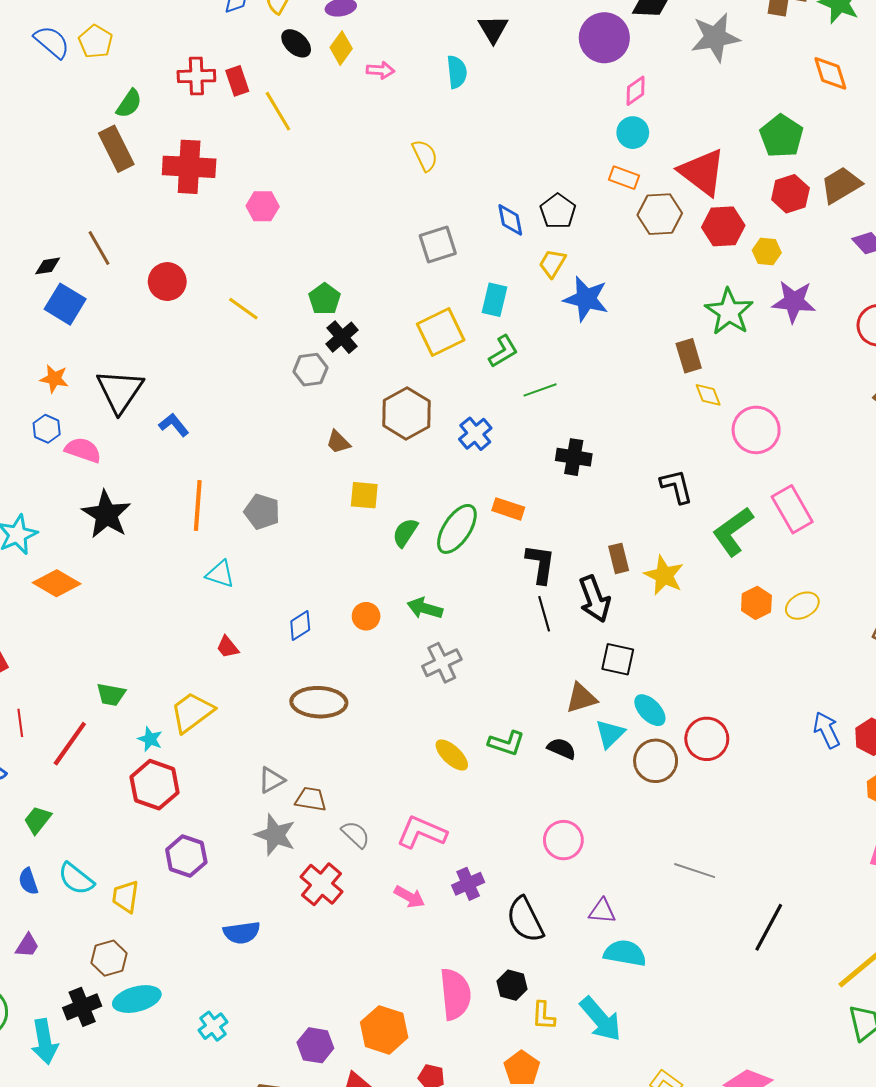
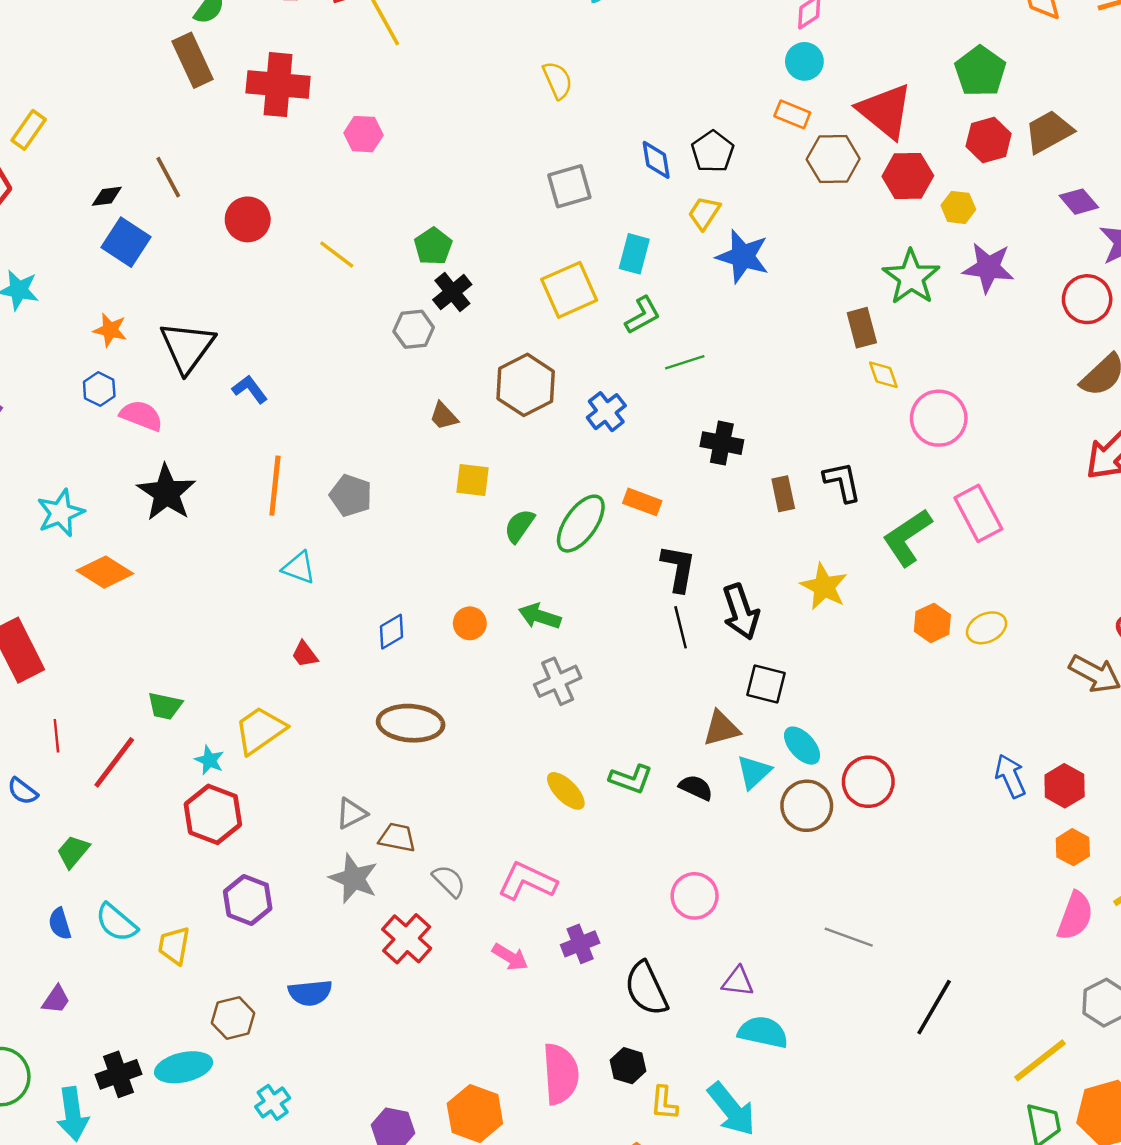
brown rectangle: (619, 558) -> (783, 494), moved
brown hexagon: (109, 958) -> (233, 1018), moved

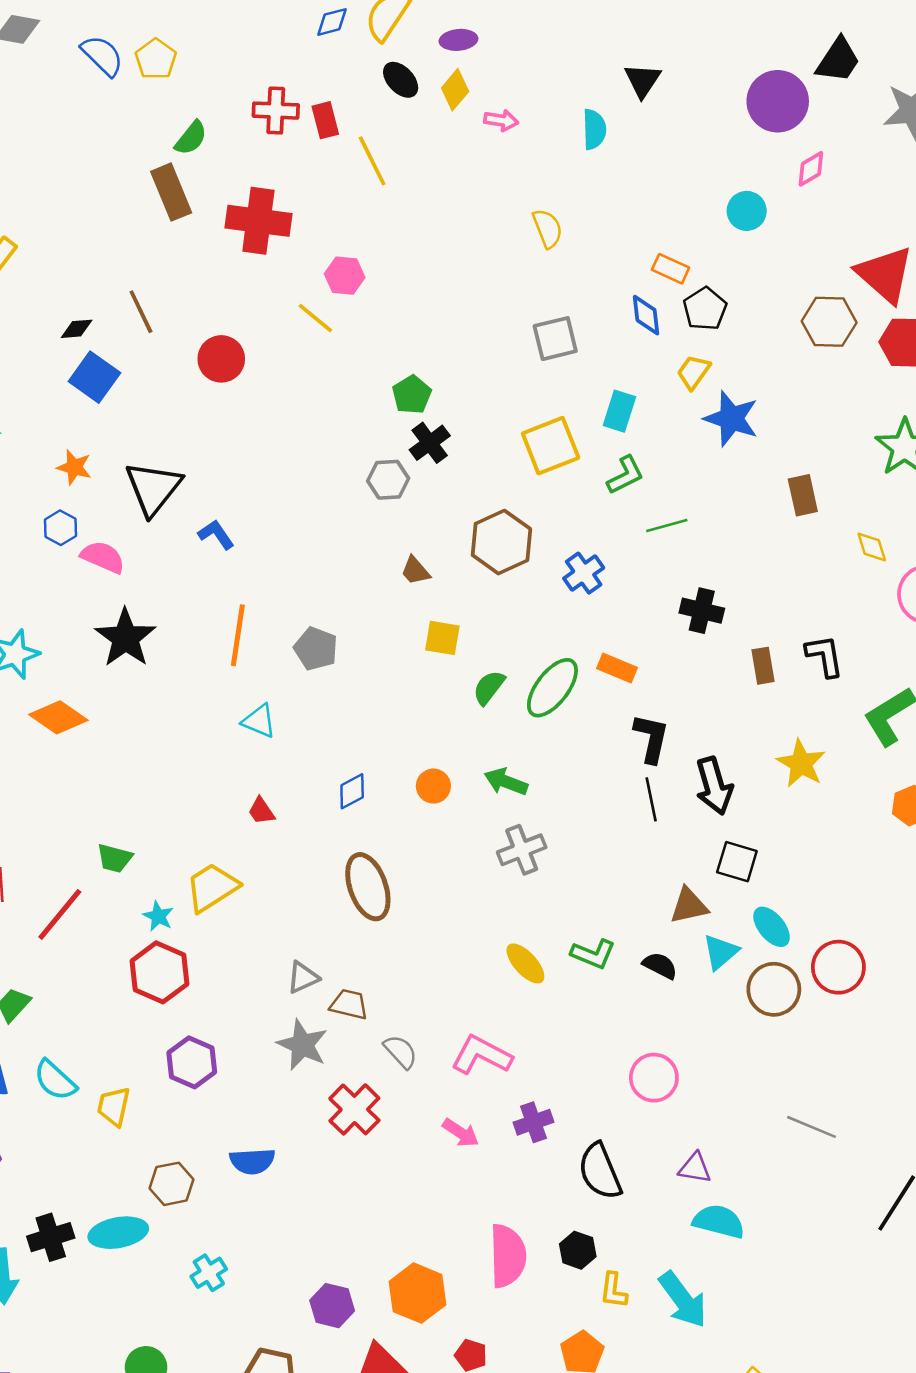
cyan circle: (804, 61) -> (747, 211), moved
orange rectangle: (792, 114) -> (671, 269), moved
yellow line: (337, 254) -> (315, 318), moved
brown rectangle: (862, 328) -> (803, 495), moved
brown ellipse: (411, 723) -> (368, 887), turned 64

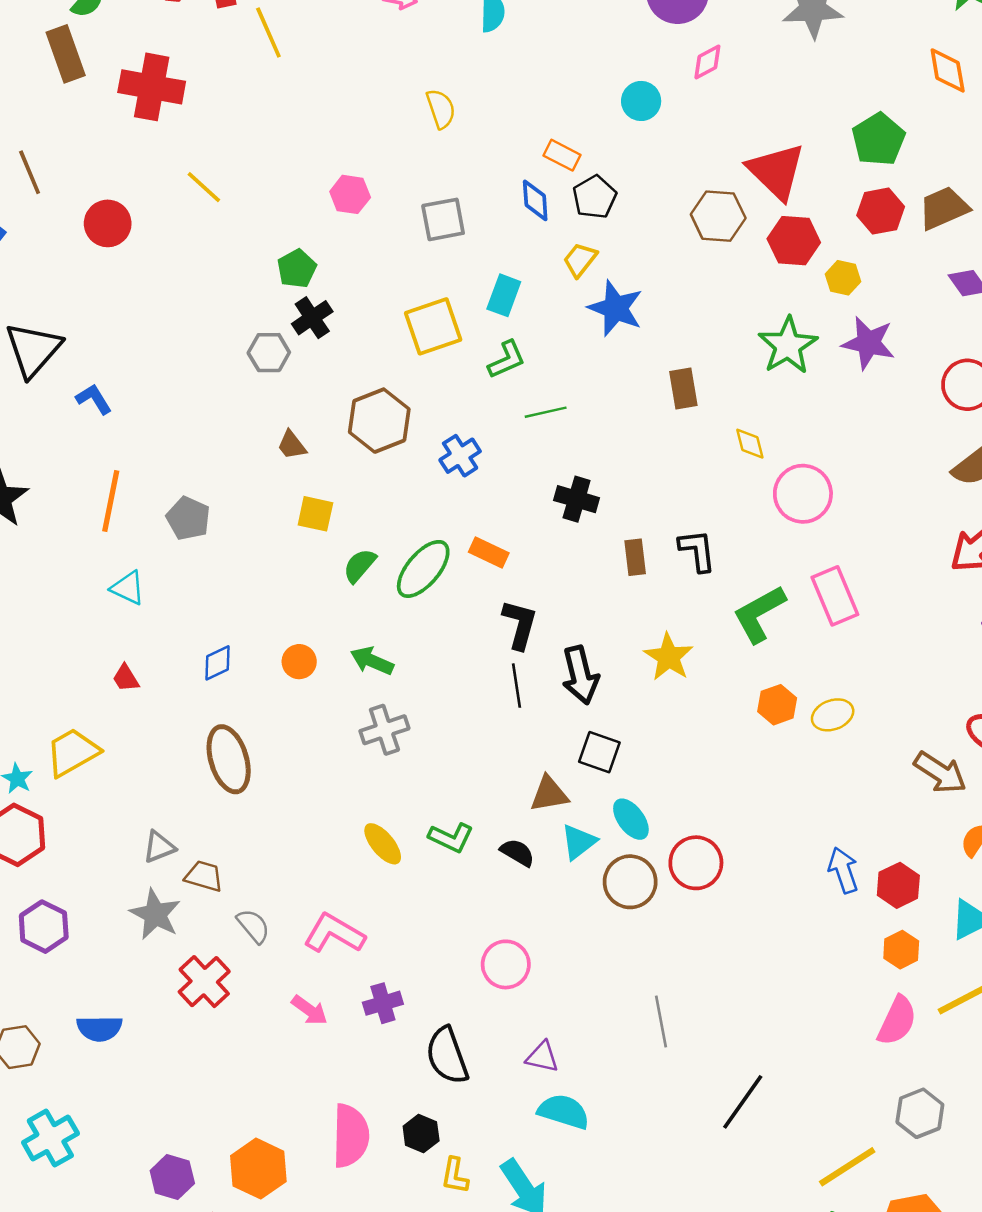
pink hexagon: (345, 276) -> (350, 194), moved
gray line: (811, 1127) -> (661, 1021), turned 54
cyan cross: (209, 1273) -> (50, 1138), size x1.5

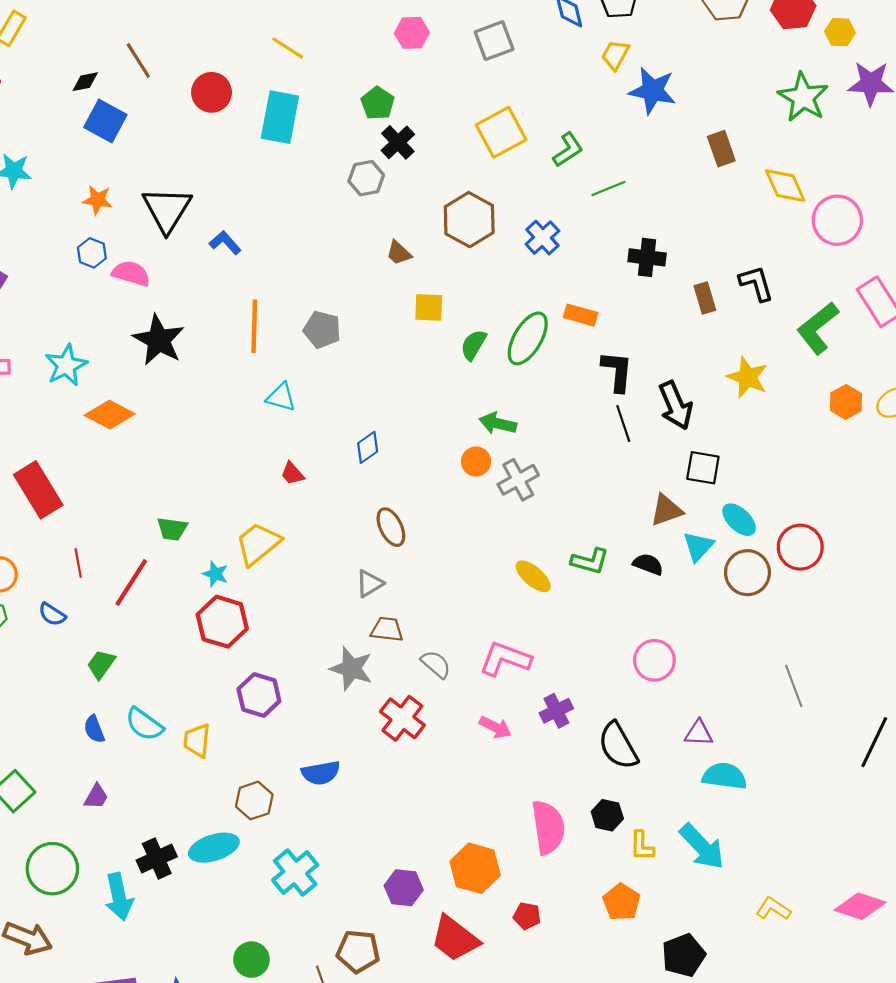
cyan rectangle: (504, 295) -> (280, 117), moved, size x1.5
yellow diamond: (750, 444) -> (785, 186), size x1.5
orange circle: (299, 662) -> (476, 462), moved
brown ellipse: (229, 759) -> (391, 527), size x0.7
gray triangle: (159, 847) -> (370, 583), moved

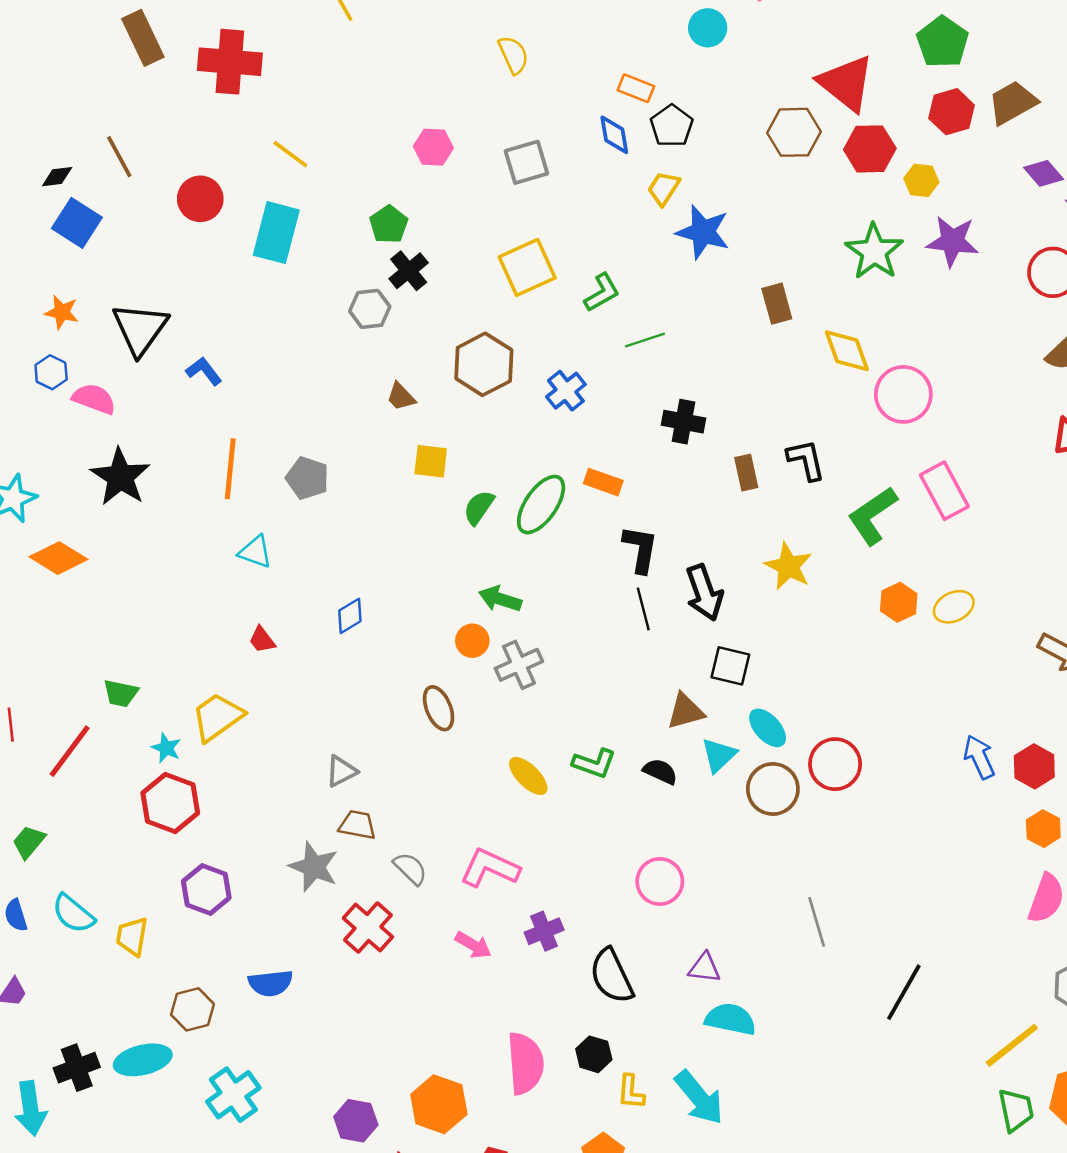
brown ellipse: (391, 527) -> (439, 708), moved

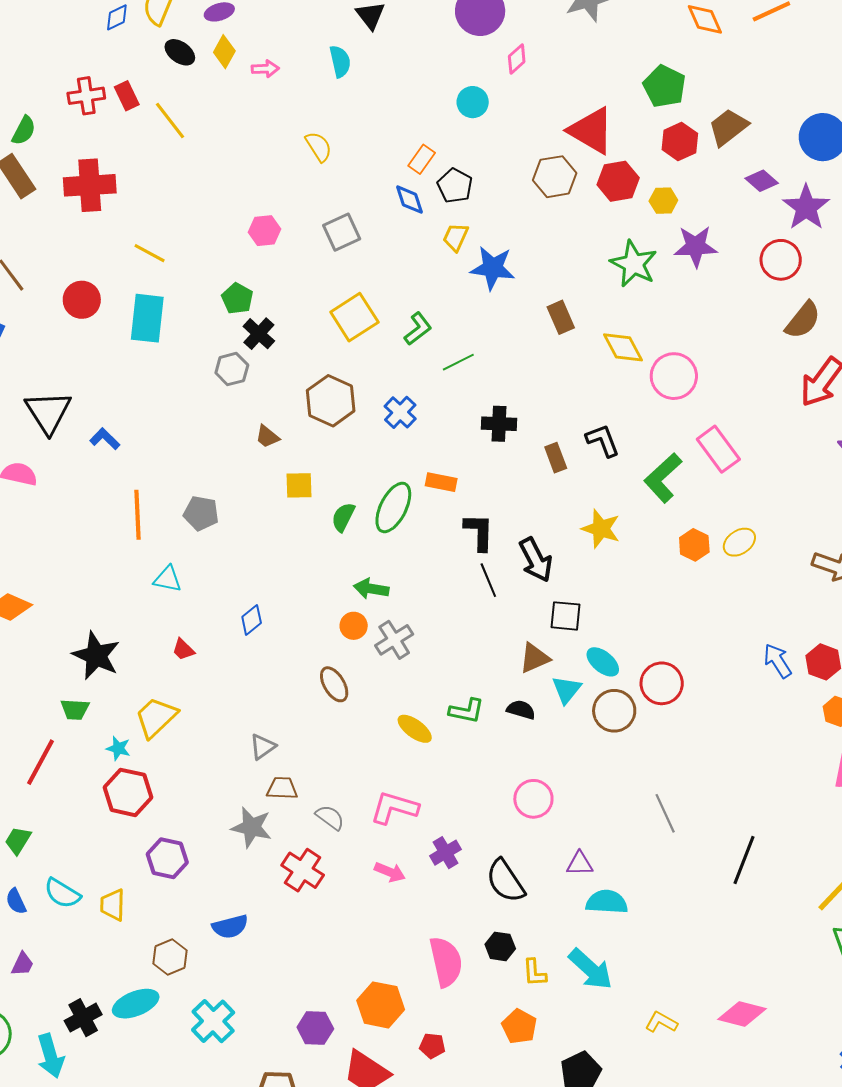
orange rectangle: (636, 88) -> (422, 159), turned -68
black star: (120, 477) -> (96, 656), moved

